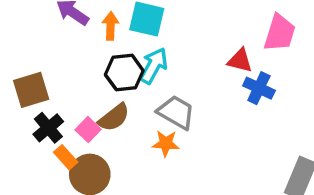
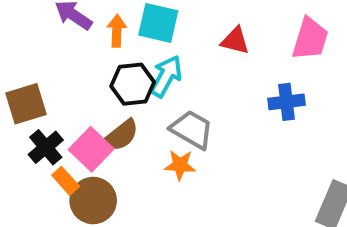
red triangle: (240, 60) -> (235, 41), moved
blue cross: (259, 88) -> (287, 102), turned -32
pink square: (88, 130) -> (91, 149), size x1.5

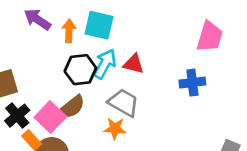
red triangle: (235, 41) -> (134, 64), moved

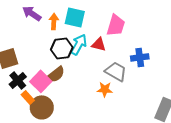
pink trapezoid: (210, 37) -> (116, 25), moved
gray trapezoid: (124, 103) -> (116, 71), moved
orange star: (115, 128) -> (105, 89), moved

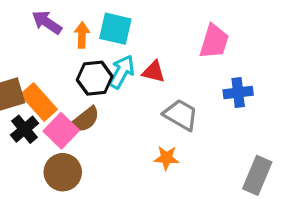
pink trapezoid: (116, 25) -> (214, 41), moved
blue cross: (140, 57) -> (238, 92), moved
orange star: (105, 89) -> (166, 158), moved
orange rectangle: (28, 97) -> (39, 102), moved, size x1.6

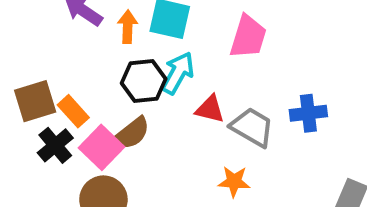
pink trapezoid: (214, 41) -> (248, 37), moved
red triangle: (154, 72) -> (210, 109), moved
blue cross: (238, 92) -> (308, 113), moved
orange rectangle: (39, 102) -> (73, 111), size x0.7

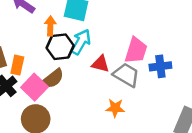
orange arrow: (128, 27) -> (50, 26), moved
pink trapezoid: (248, 37) -> (136, 50), moved
orange rectangle: (73, 111) -> (17, 65), turned 54

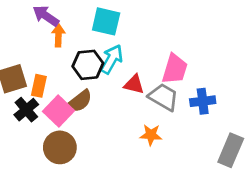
orange arrow: (50, 26) -> (58, 35), moved
blue cross: (160, 66) -> (203, 101), moved

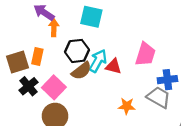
cyan arrow: (112, 59) -> (98, 61), moved
orange rectangle: (39, 86) -> (37, 56), moved
gray trapezoid: (163, 97) -> (159, 97), moved
brown semicircle: (79, 101) -> (81, 71), moved

